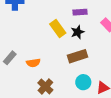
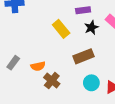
black star: (78, 32) -> (91, 27), moved
brown cross: (45, 86) -> (52, 81), moved

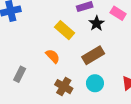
orange semicircle: (38, 66) -> (53, 56), moved, turned -112
cyan circle: (91, 83) -> (95, 83), moved

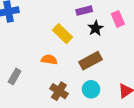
pink rectangle: (118, 13) -> (118, 19), turned 32
orange semicircle: (53, 56) -> (49, 60), turned -40

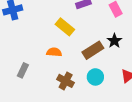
black star: (96, 28) -> (114, 41), moved

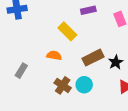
black star: (114, 41) -> (116, 62), moved
cyan circle: (95, 77) -> (84, 85), moved

